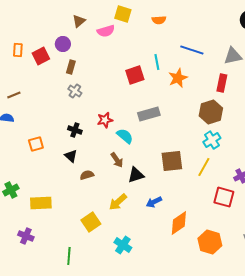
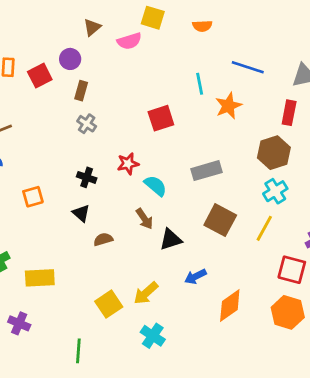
red square: (135, 75) -> (161, 118), moved
gray rectangle: (149, 114) -> (206, 171), moved
brown square: (172, 161) -> (220, 220), turned 35
yellow arrow: (118, 202) -> (146, 293), moved
orange hexagon: (210, 242) -> (288, 312), moved

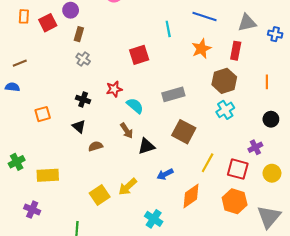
orange star: (228, 106) -> (201, 49), moved
yellow line: (264, 228) -> (208, 163), moved
cyan cross: (153, 336) -> (154, 219), moved

